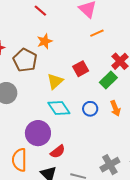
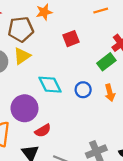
brown pentagon: (25, 60) -> (21, 29), turned 30
red square: (81, 69) -> (71, 39), moved
yellow triangle: (55, 81) -> (22, 56), moved

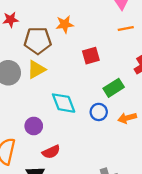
green rectangle: (106, 62) -> (114, 88), moved
orange arrow: (110, 93) -> (127, 118), turned 84
purple circle: (25, 108) -> (34, 126), size x0.6

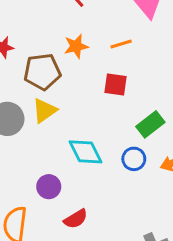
orange line: (126, 29) -> (121, 44), moved
red square: (91, 56) -> (116, 85), turned 30

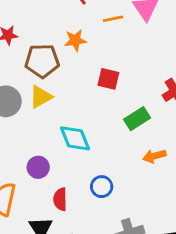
orange line: (121, 44) -> (113, 19), moved
blue circle: (134, 159) -> (102, 187), moved
red semicircle: (76, 219) -> (60, 199), turned 115

